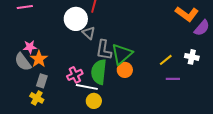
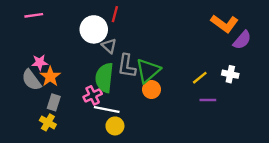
green semicircle: (99, 72) -> (104, 78), moved

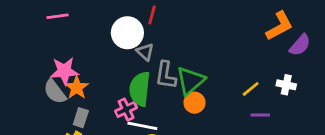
orange L-shape: (224, 24) -> (279, 26), turned -64
pink star: (40, 62) -> (64, 71), size x1.5

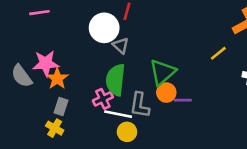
gray L-shape: (166, 75) -> (140, 105), moved
yellow line: (251, 89) -> (218, 53), moved
gray semicircle: (55, 92) -> (22, 76), moved
purple line: (260, 115) -> (183, 100), moved

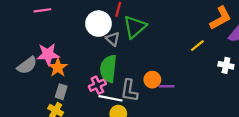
green triangle: (163, 72) -> (135, 27), moved
gray semicircle: (22, 76) -> (27, 65), turned -90

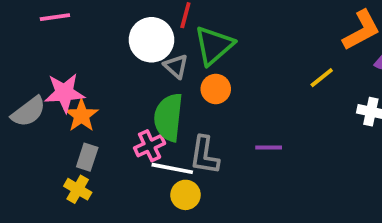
orange circle: (152, 80) -> (216, 89), moved

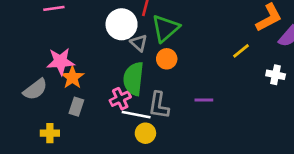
gray semicircle: (29, 112) -> (35, 89), moved
yellow cross: (78, 189) -> (50, 133), moved, turned -30

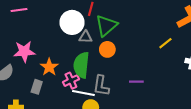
gray triangle: (139, 43) -> (86, 37), turned -40
orange star: (72, 77) -> (49, 67), moved

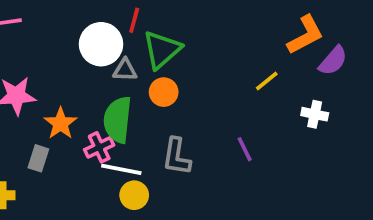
purple line: (136, 82) -> (245, 149), moved, turned 64
gray L-shape: (101, 86) -> (177, 157), moved

